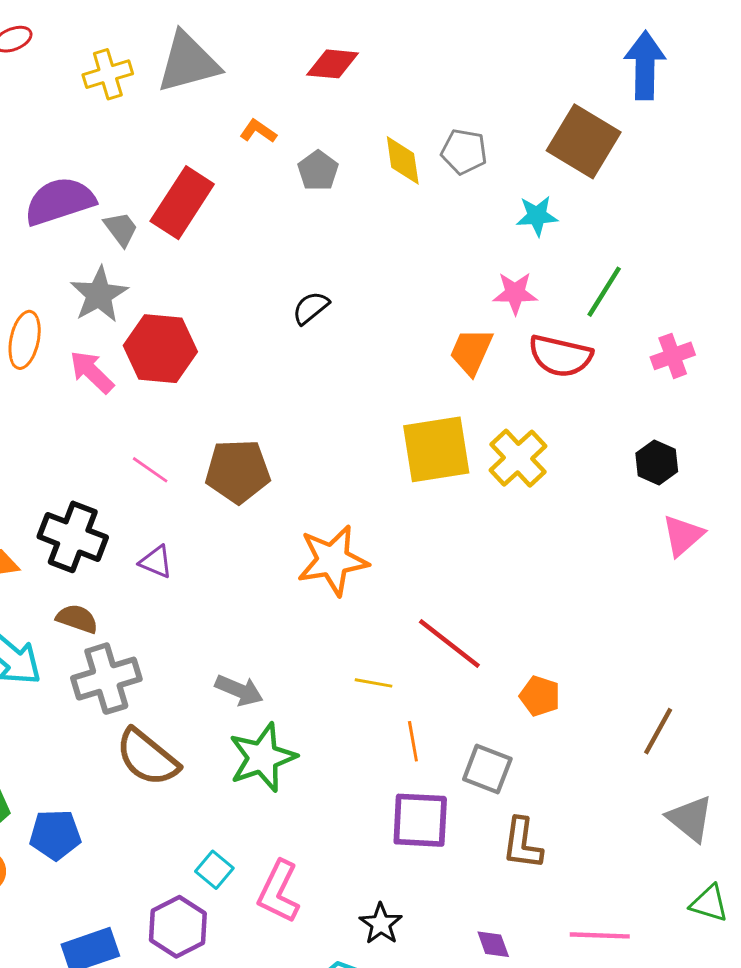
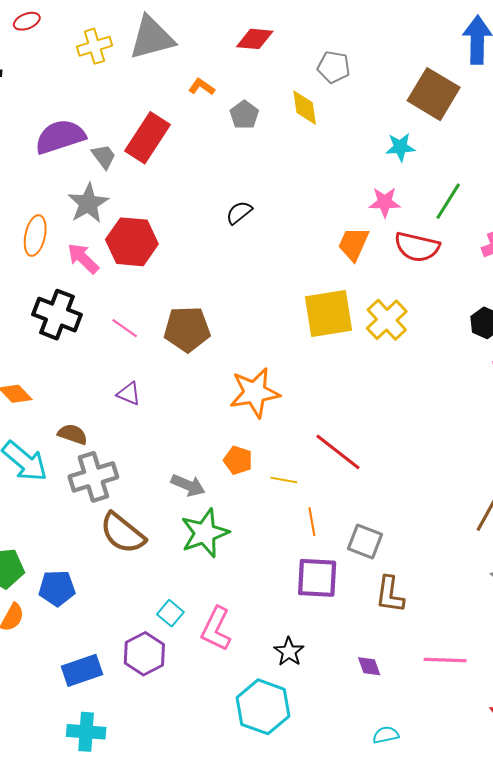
gray pentagon: (464, 152) -> (334, 67), moved
black cross: (73, 537) -> (57, 315), moved
orange pentagon: (540, 696) -> (238, 460), moved

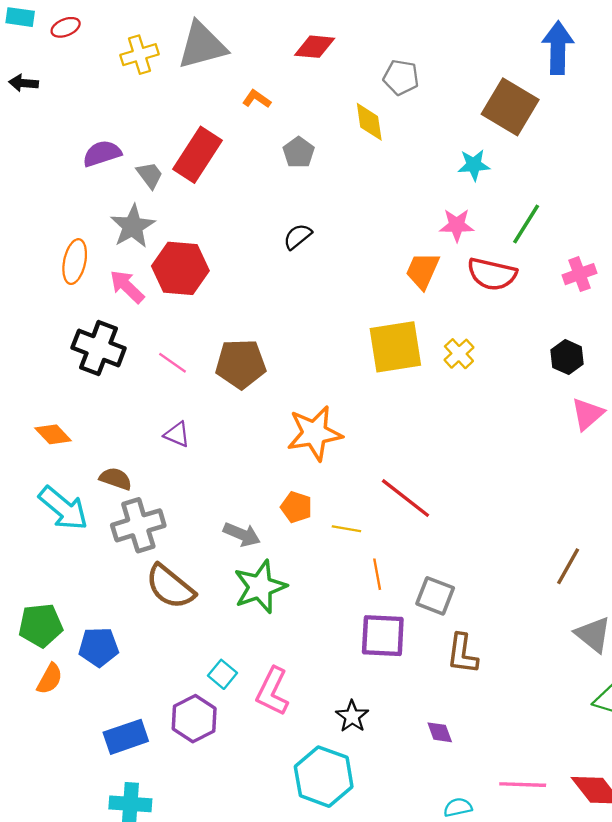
gray pentagon: (244, 115) -> (299, 152), moved
purple semicircle: (60, 137) -> (102, 154), size x0.7
yellow cross: (387, 320) -> (459, 354), size x0.7
pink line: (445, 660) -> (523, 785), moved

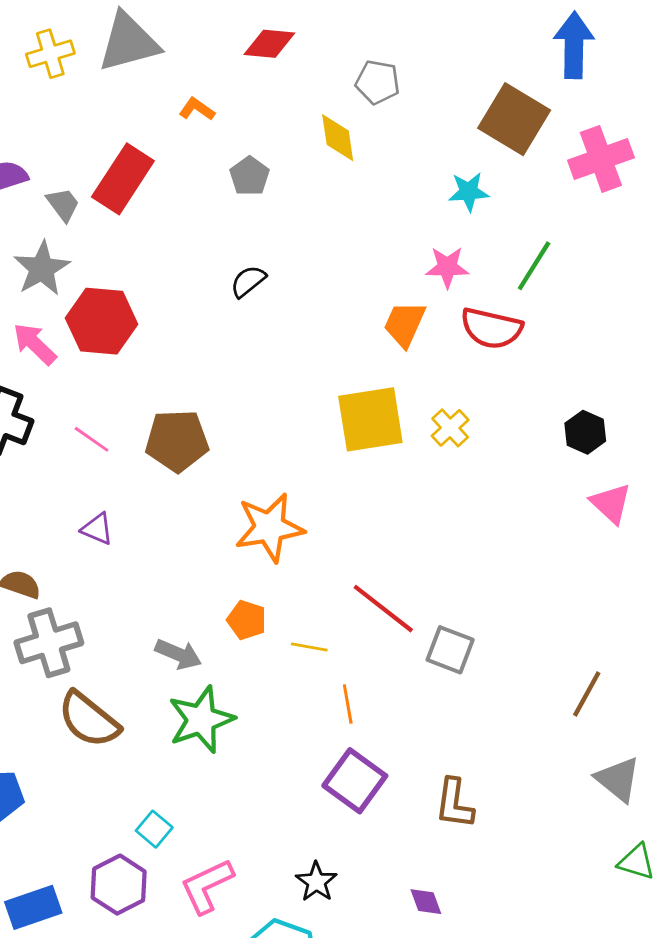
pink cross: (580, 274) -> (601, 159), moved, size x1.5
pink triangle: (587, 414) -> (611, 503), turned -36
gray square: (435, 596) -> (450, 650), moved
purple square: (383, 636) -> (355, 781), turned 33
pink L-shape: (273, 691) -> (207, 886), moved, turned 39

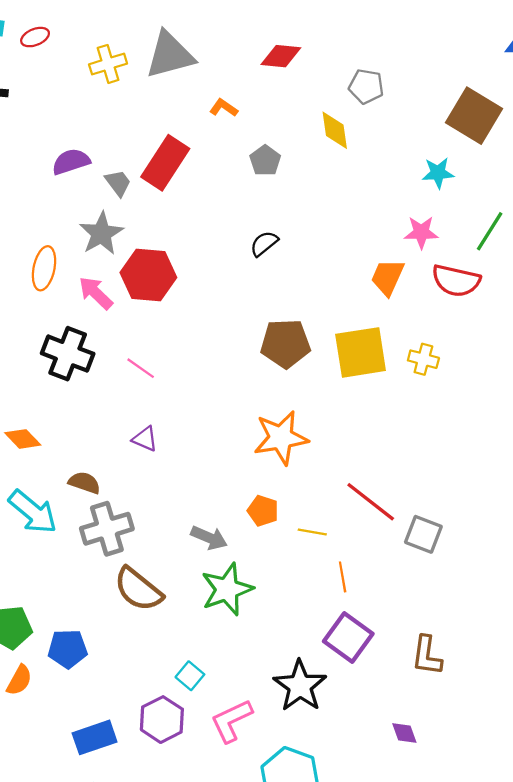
yellow cross: (450, 428) -> (423, 359), turned -32
brown pentagon: (177, 441) -> (285, 343), moved
black star: (316, 882) -> (300, 686), moved, size x1.6

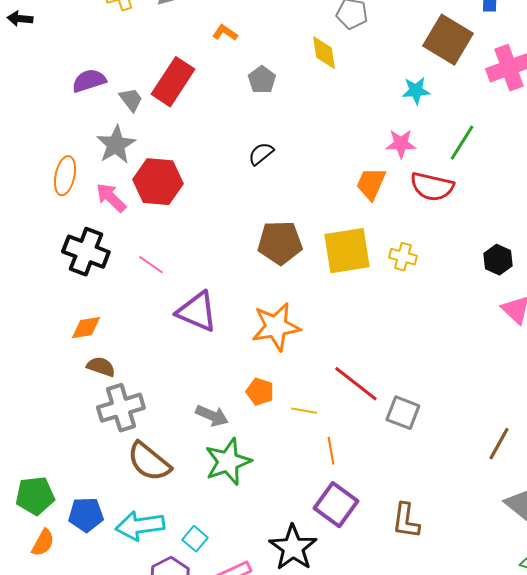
orange diamond: (23, 439) -> (86, 328), moved, turned -56
purple triangle: (145, 439) -> (197, 312), moved, size x1.8
cyan arrow: (33, 512) -> (140, 526), moved, turned 132

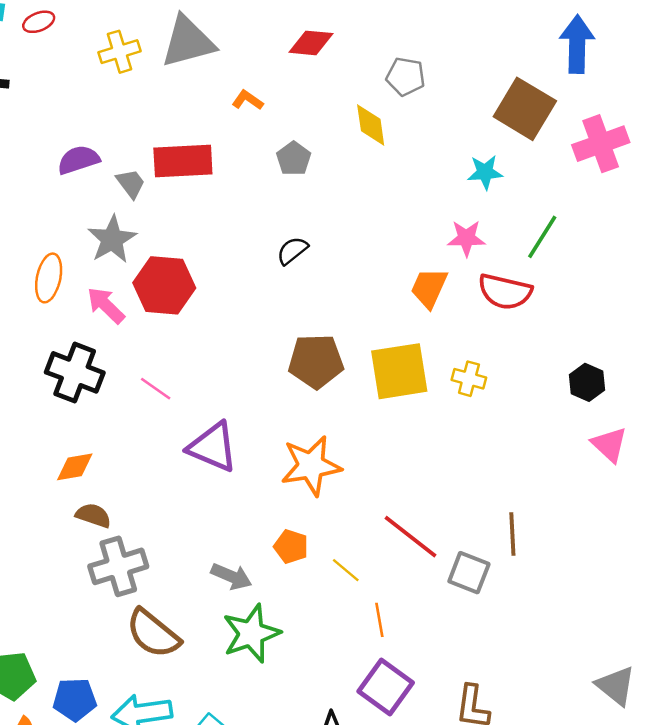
red rectangle: (173, 82) -> (183, 161), turned 54
yellow line: (304, 411) -> (346, 570), turned 30
brown line: (499, 444) -> (512, 534), moved, turned -32

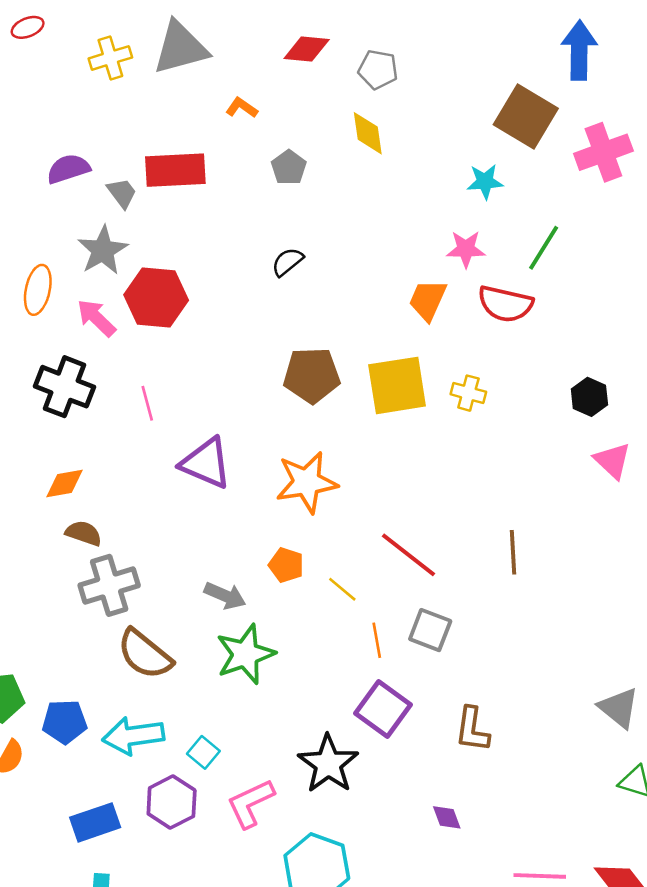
gray pentagon: (405, 77) -> (378, 69), moved
pink line: (156, 389) -> (147, 403), turned 40
gray square: (469, 573) -> (430, 630), moved

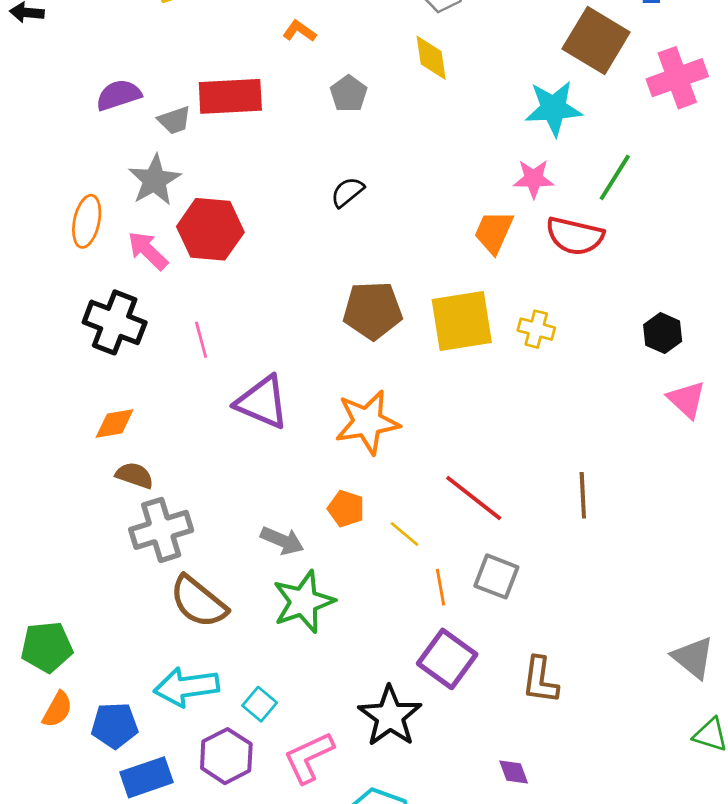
cyan star: (485, 182) -> (554, 108), size x1.5
gray trapezoid: (122, 193) -> (174, 120), turned 108
blue pentagon: (65, 722) -> (115, 725), moved

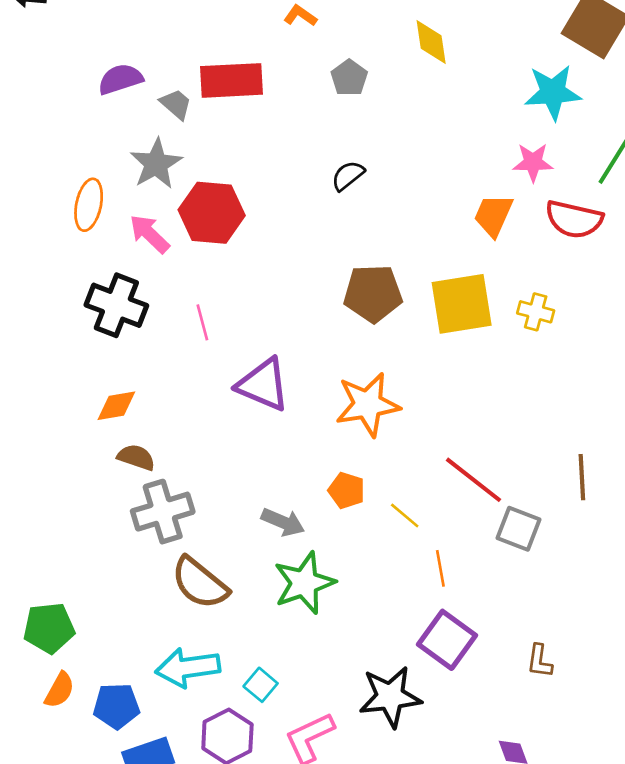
gray trapezoid: (174, 120) -> (176, 104), turned -120
gray square: (496, 576) -> (518, 529), moved
brown L-shape: (540, 680) -> (540, 661), size x0.7
black star: (390, 716) -> (390, 697), turned 30

